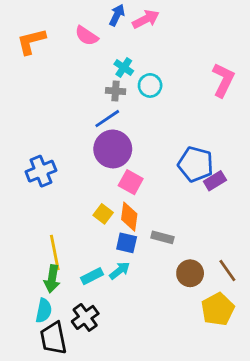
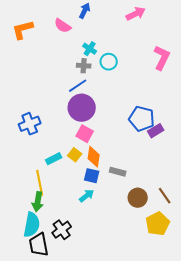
pink arrow: (146, 19) -> (136, 14), moved
pink square: (131, 182) -> (85, 134), moved
cyan rectangle: (92, 276) -> (54, 159), moved
cyan semicircle: (44, 311) -> (32, 225), size x1.4

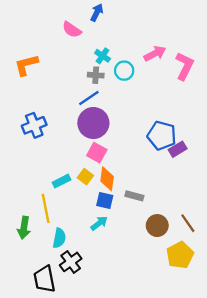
pink arrow: (136, 14) -> (155, 54), moved
orange L-shape: (23, 30) -> (26, 65), moved
blue cross: (30, 124) -> (34, 125), moved
green arrow: (38, 202) -> (24, 228), moved
cyan semicircle: (32, 225) -> (59, 238), moved, size x0.7

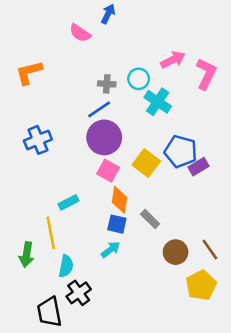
cyan cross: (103, 56) -> (158, 102), moved, size x1.5
yellow square: (85, 177) -> (146, 163), moved, size x1.5
gray rectangle: (134, 196) -> (150, 219), turned 30

